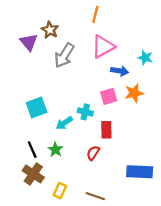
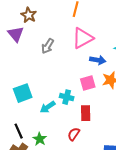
brown star: (50, 30) -> (29, 15), moved
gray arrow: (64, 55) -> (48, 46), size x0.7
green star: (55, 150) -> (40, 139), moved

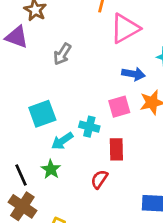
purple triangle: (16, 34) -> (17, 37), turned -30
pink triangle: (83, 38) -> (125, 28), moved
cyan square: (23, 93) -> (42, 114), moved
green star: (40, 139) -> (51, 169), moved

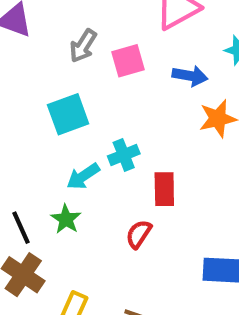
pink square: (119, 107) -> (128, 61), moved
cyan square: (42, 114) -> (68, 114), moved
cyan cross: (89, 127) -> (124, 155), turned -36

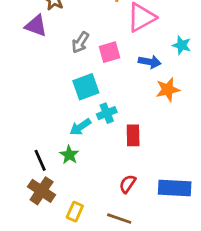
cyan square: (68, 114) -> (86, 87), moved
red semicircle: (139, 234) -> (128, 184), moved

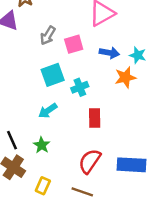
cyan star: (182, 45) -> (138, 55), moved
cyan cross: (107, 113) -> (80, 87), moved
green star: (69, 155) -> (42, 145), moved
red semicircle: (128, 184) -> (90, 161), size x1.5

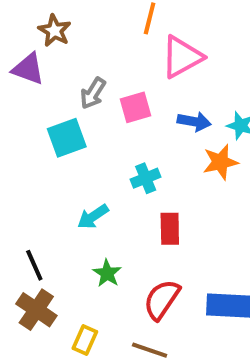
cyan square: (53, 75) -> (67, 138), moved
green star: (42, 145) -> (107, 273), moved

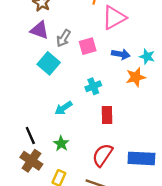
purple triangle: (28, 69) -> (39, 30), moved
cyan square: (67, 138) -> (49, 63), turned -30
green star: (107, 273) -> (61, 144), moved

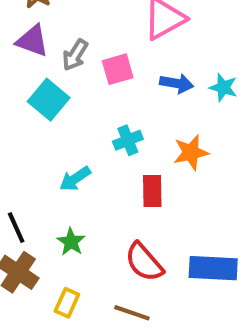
orange star: (136, 77) -> (191, 152), moved
red semicircle: (102, 155) -> (144, 262), turned -75

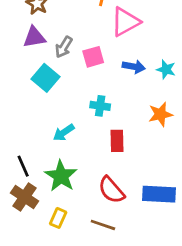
purple triangle: (32, 41) -> (34, 37), turned -30
cyan cross: (128, 140) -> (100, 106), turned 30
orange star: (191, 152) -> (160, 114), moved
green star: (71, 242) -> (61, 176), size x1.6

